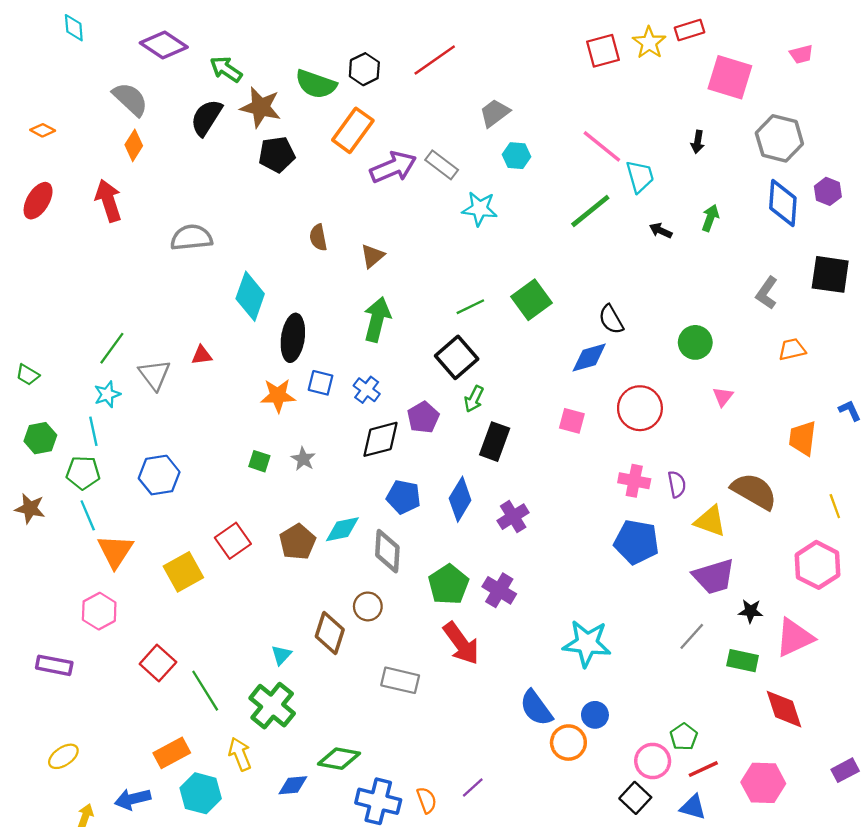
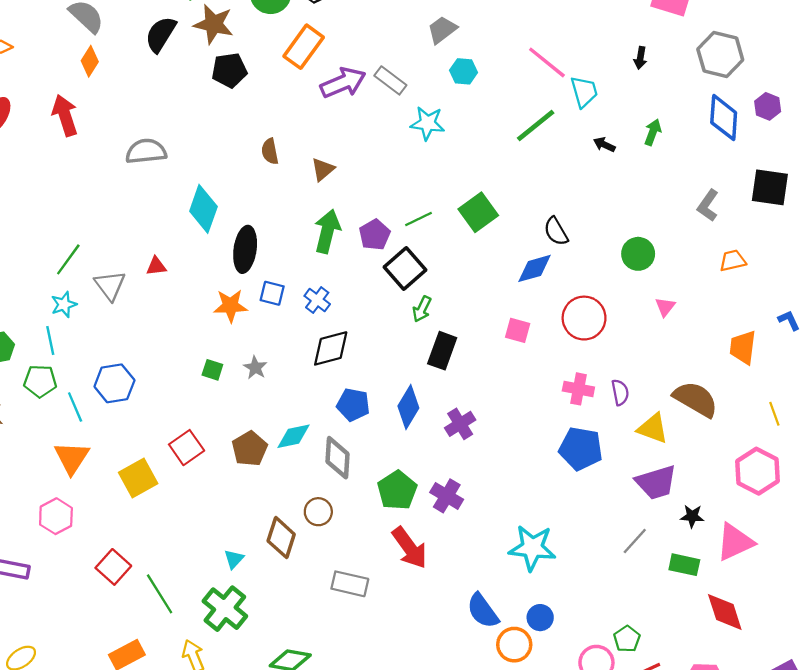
purple pentagon: (423, 417) -> (375, 235), moved
cyan line: (88, 515) -> (75, 407), moved

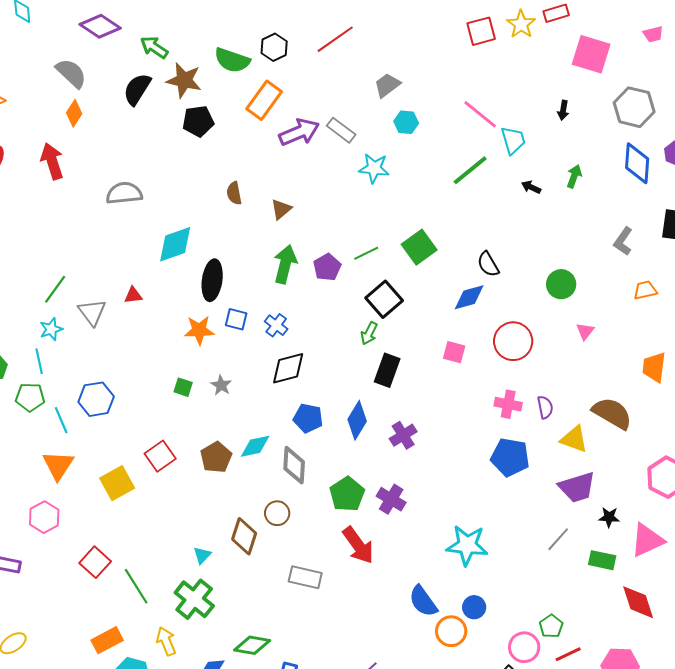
cyan diamond: (203, 209) -> (175, 244), turned 51
black square: (405, 268) -> (384, 299), moved

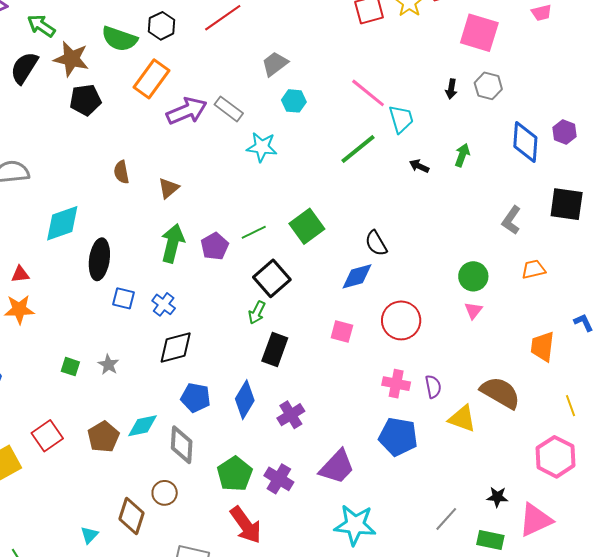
gray hexagon: (634, 107) -> (488, 86), moved, size x0.7
green circle: (561, 284) -> (473, 276), moved
orange star: (199, 330) -> (19, 309), moved
purple trapezoid: (577, 487) -> (337, 467), moved, turned -30

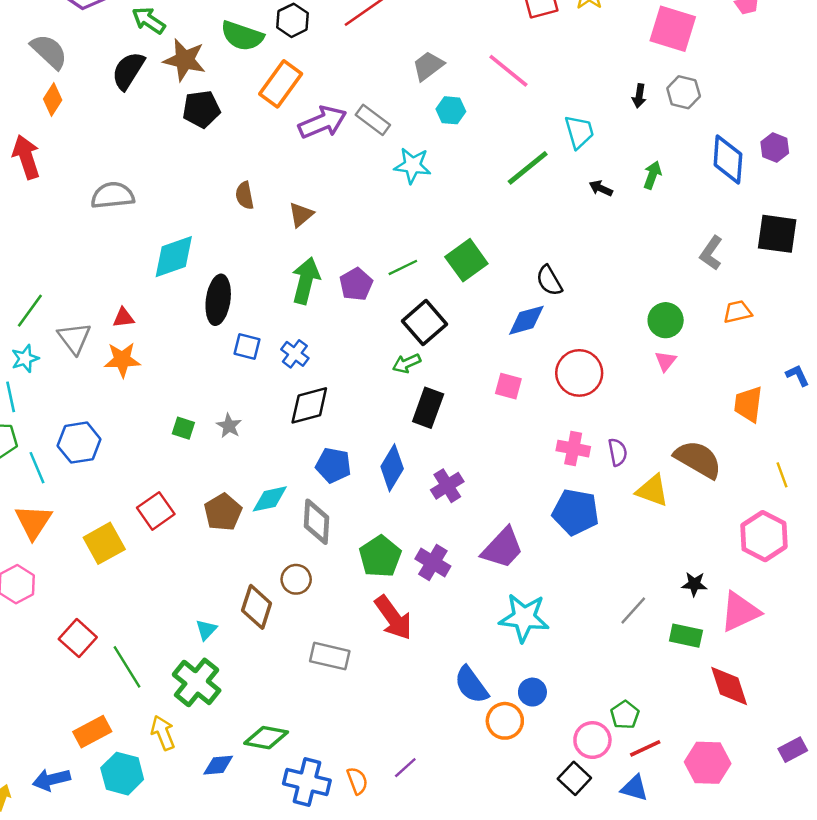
pink line: (368, 93) -> (508, 71), moved
green arrow: (257, 312) -> (406, 363), turned 40

